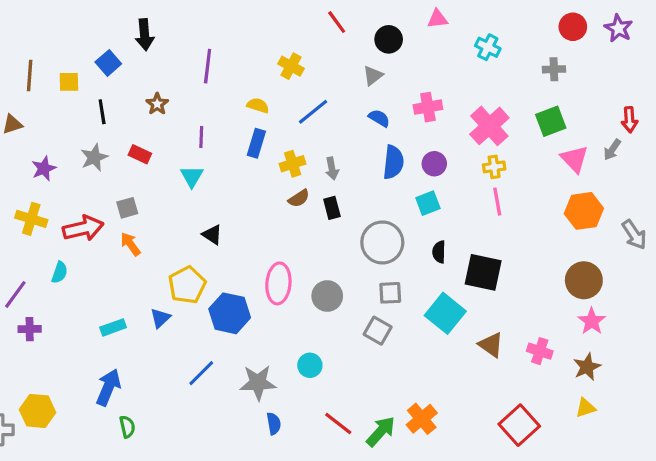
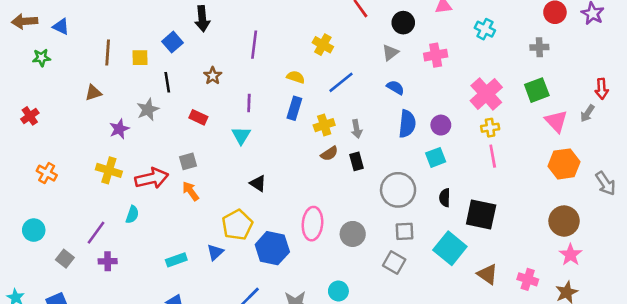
pink cross: (428, 107) -> (436, 55), moved
gray star: (94, 157) -> (148, 109), moved

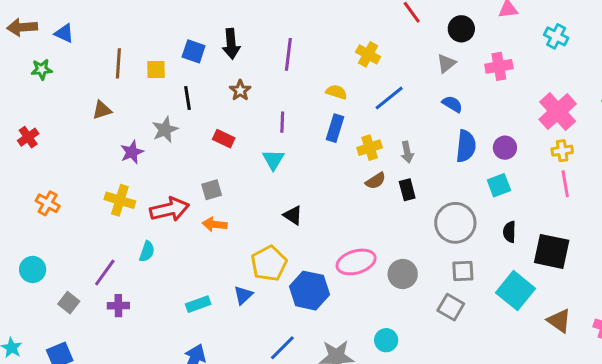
black arrow: (202, 19) -> (231, 44), moved
blue square: (172, 42) -> (194, 51), turned -30
orange arrow: (191, 191) -> (215, 224), turned -48
pink ellipse: (312, 224) -> (356, 262), turned 68

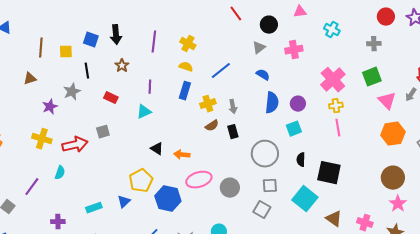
yellow cross: (368, 54) -> (188, 44), moved
cyan triangle: (273, 160) -> (144, 112), turned 35
orange arrow: (215, 224) -> (182, 155), moved
purple cross: (118, 306) -> (58, 222), moved

